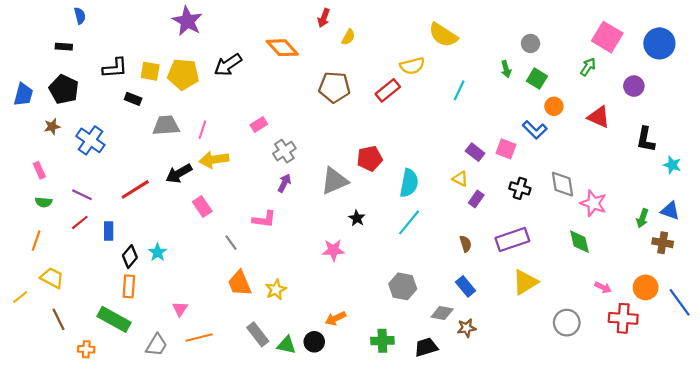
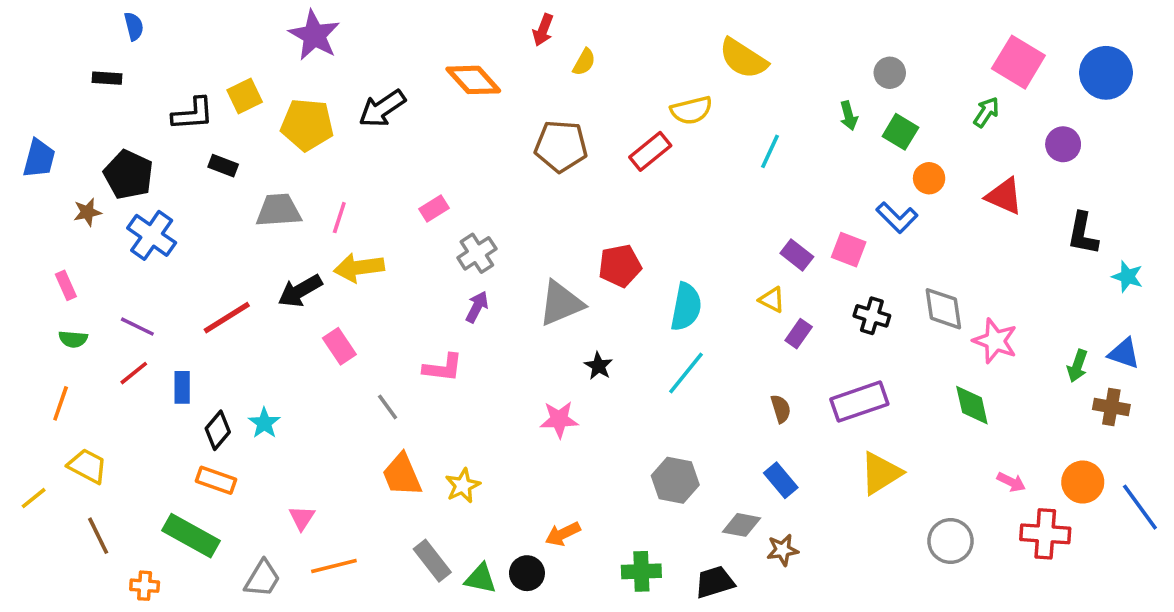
yellow square: (150, 71) -> (245, 96), moved, turned -36
black pentagon: (64, 89) -> (128, 175), moved
orange rectangle: (129, 286) -> (216, 480), turned -75

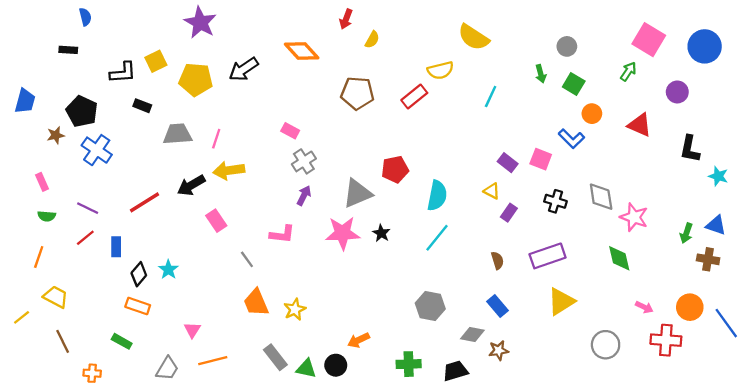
pink rectangle: (434, 209) -> (290, 131), moved, turned 60
pink star: (559, 419) -> (343, 233), moved, size x1.4
green rectangle: (191, 536) -> (122, 341), size x0.6

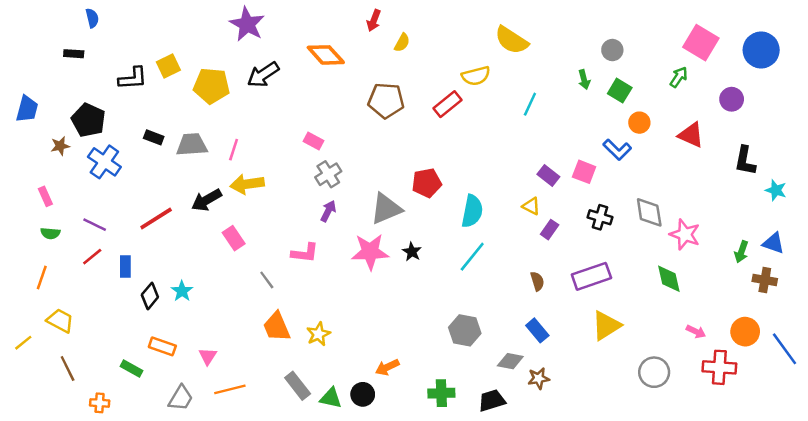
purple star: (200, 23) -> (247, 24), moved
black rectangle: (142, 106) -> (154, 137), moved
orange rectangle: (138, 306) -> (162, 346), moved

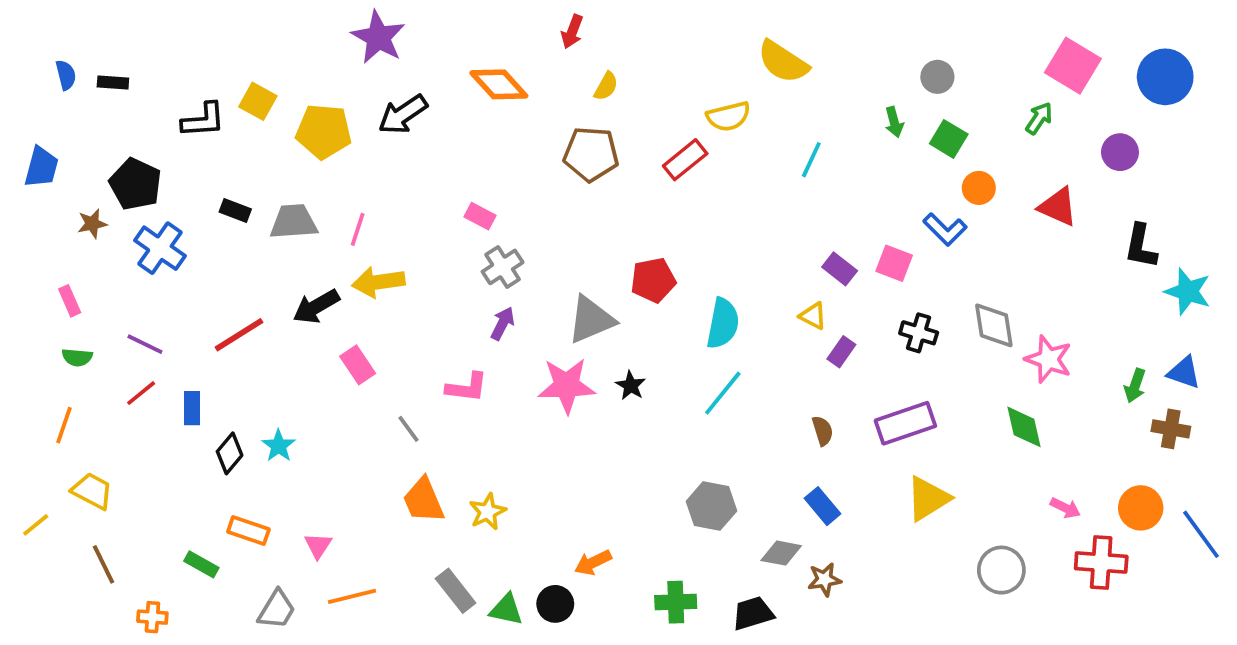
blue semicircle: (92, 18) -> (66, 75), moved
yellow semicircle: (402, 43) -> (606, 86), moved
yellow square: (168, 66) -> (258, 101), turned -35
cyan star: (776, 190) -> (1188, 291), size x1.4

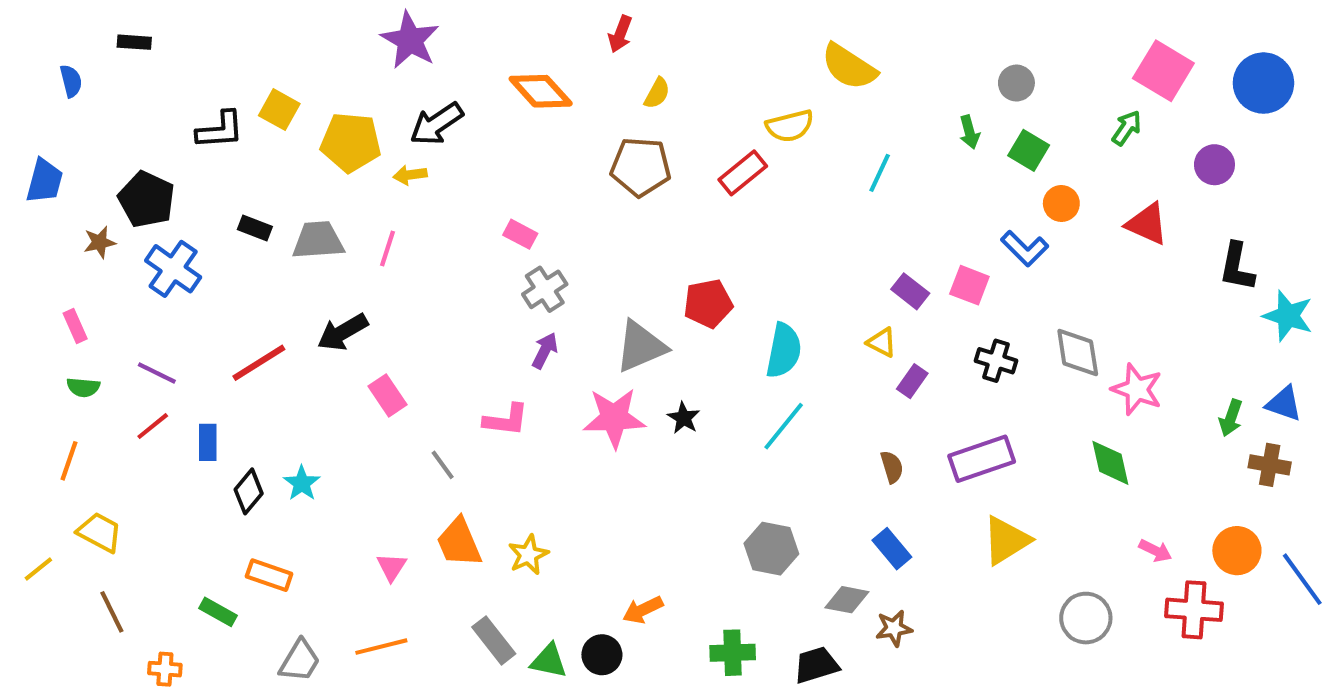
black rectangle: (113, 82) -> (134, 42), moved
yellow arrow: (378, 282) -> (410, 175), moved, size x0.6
pink triangle: (318, 546) -> (392, 567), moved

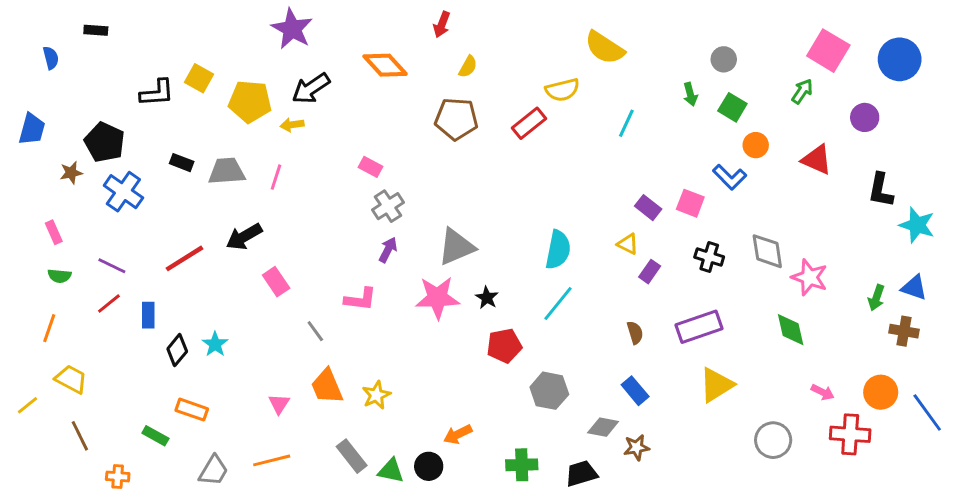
red pentagon: (708, 304) -> (504, 346), moved

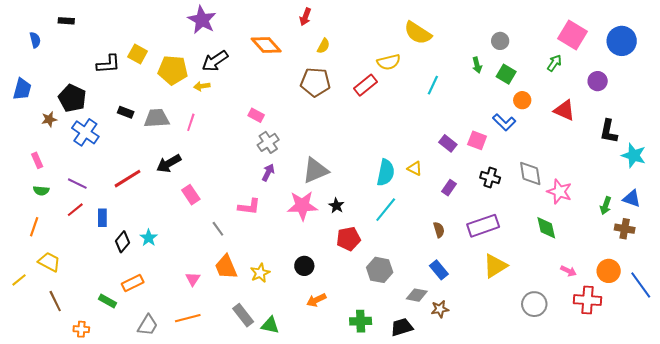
yellow triangle: (628, 244) -> (415, 168), moved
orange rectangle: (192, 410) -> (133, 283), turned -45
black circle: (429, 466) -> (304, 266), moved

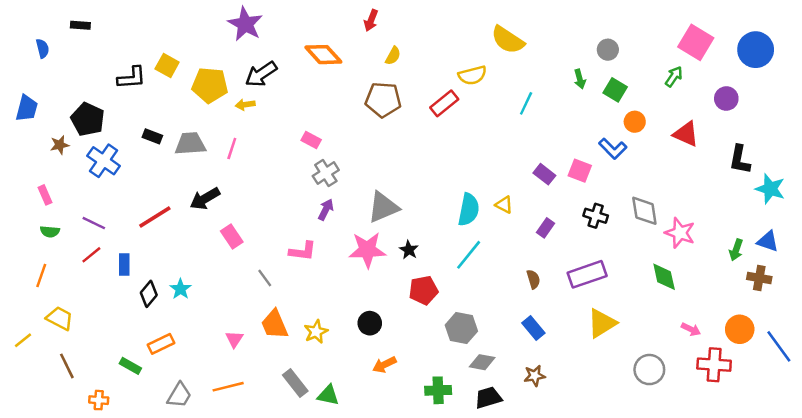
gray diamond: (417, 295) -> (482, 362), moved

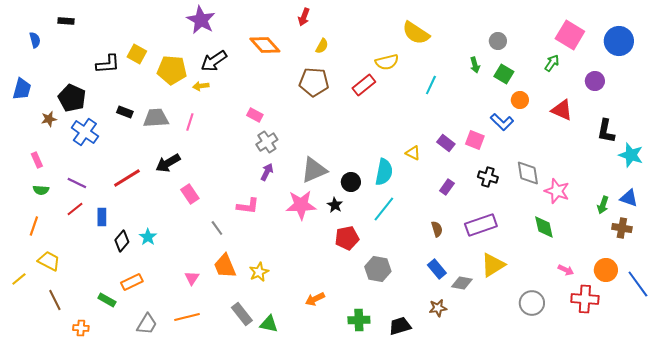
yellow triangle: (504, 205) -> (413, 153), moved
black circle: (370, 323) -> (351, 182), moved
gray diamond: (482, 362) -> (462, 283), moved

